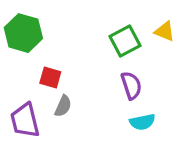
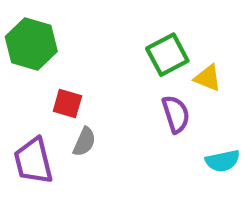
yellow triangle: (165, 31) -> (208, 78), moved
cyan semicircle: (142, 122) -> (223, 161), moved

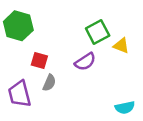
purple semicircle: (176, 114) -> (85, 62), moved, turned 75
cyan semicircle: (223, 161) -> (125, 108), moved

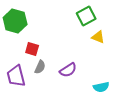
green square: (98, 32) -> (86, 16), moved
purple semicircle: (85, 62) -> (68, 70), moved

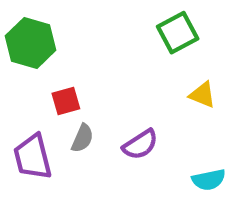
yellow triangle: (98, 37) -> (203, 95), moved
red square: (32, 49) -> (66, 101), turned -32

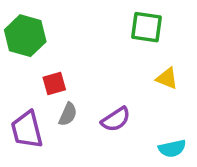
green square: (178, 33) -> (146, 27), turned 36

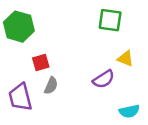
purple semicircle: (116, 119) -> (104, 79), moved

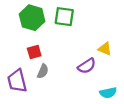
green square: (110, 20) -> (64, 17), moved
green hexagon: (19, 27) -> (32, 18), moved

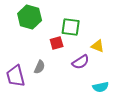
green square: (64, 17) -> (71, 27), moved
red square: (34, 52) -> (57, 43), moved

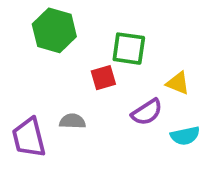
gray semicircle: (40, 67) -> (72, 121), turned -112
cyan semicircle: (101, 87) -> (185, 136), moved

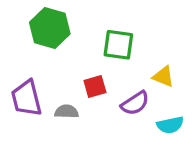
red square: (103, 78) -> (95, 87), moved
purple trapezoid: (29, 138) -> (26, 98), moved

